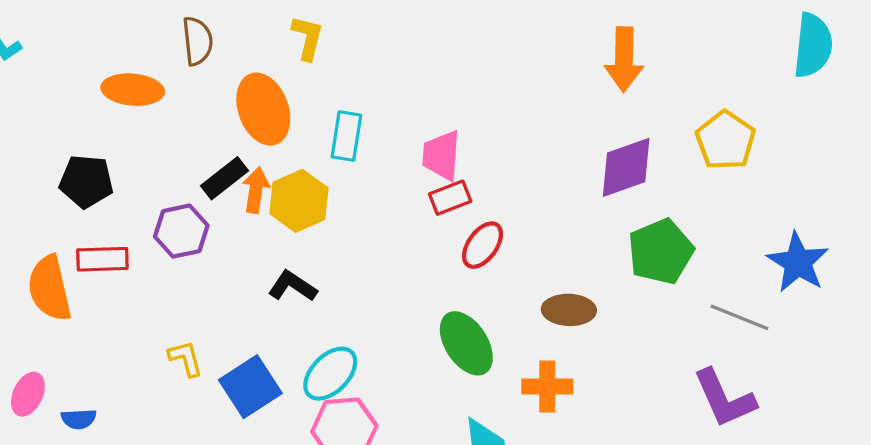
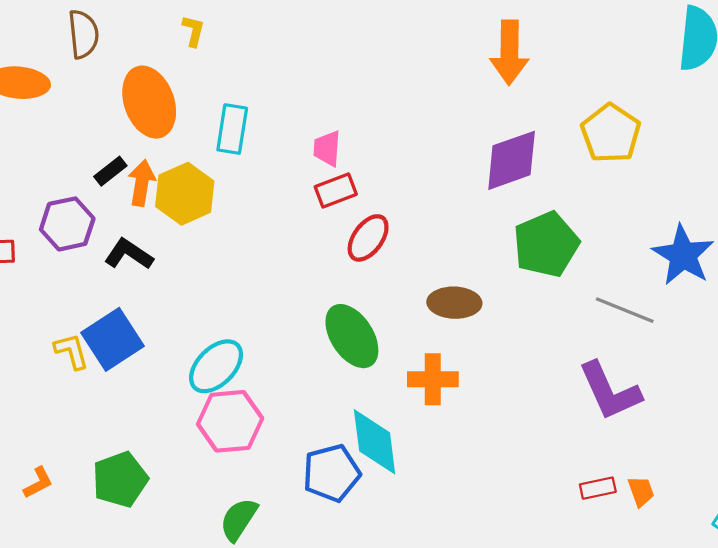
yellow L-shape: (308, 38) -> (193, 31), size x0.7
pink trapezoid: (441, 155) -> (327, 148), size x0.7
black rectangle: (224, 178) -> (110, 171), size x0.7
black L-shape: (292, 286) -> (129, 254), moved
blue square: (250, 387) -> (112, 339), moved

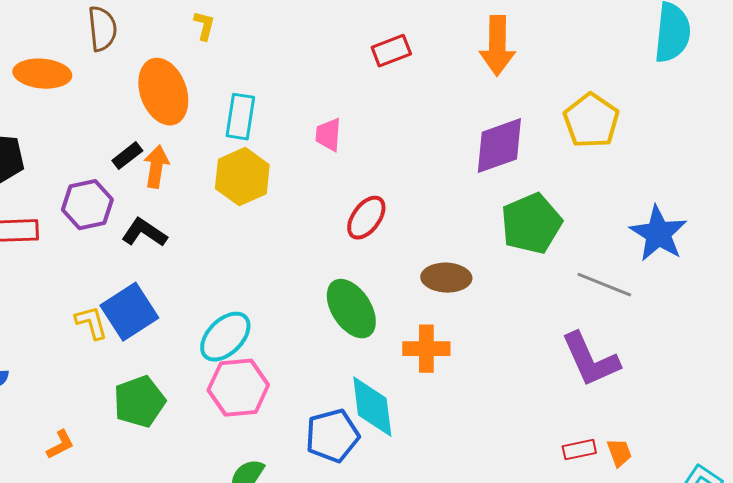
red rectangle: (336, 190) -> (391, 51), moved
yellow hexagon: (185, 194) -> (242, 177), moved
green pentagon: (120, 480) -> (139, 402), moved

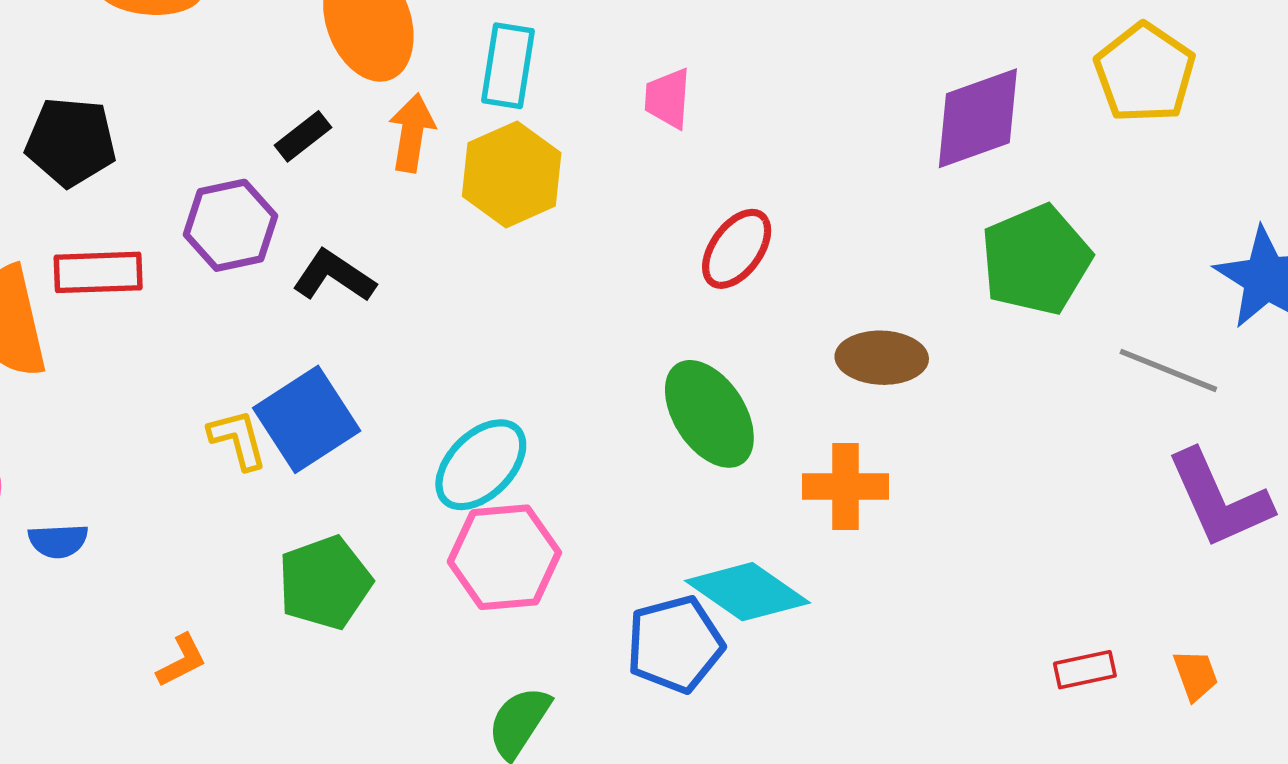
orange arrow: (156, 167) -> (412, 133), moved
purple L-shape: (590, 360) -> (1219, 499), moved
cyan diamond: (372, 407) -> (747, 592), turned -48
red rectangle: (579, 450) -> (1085, 670), moved

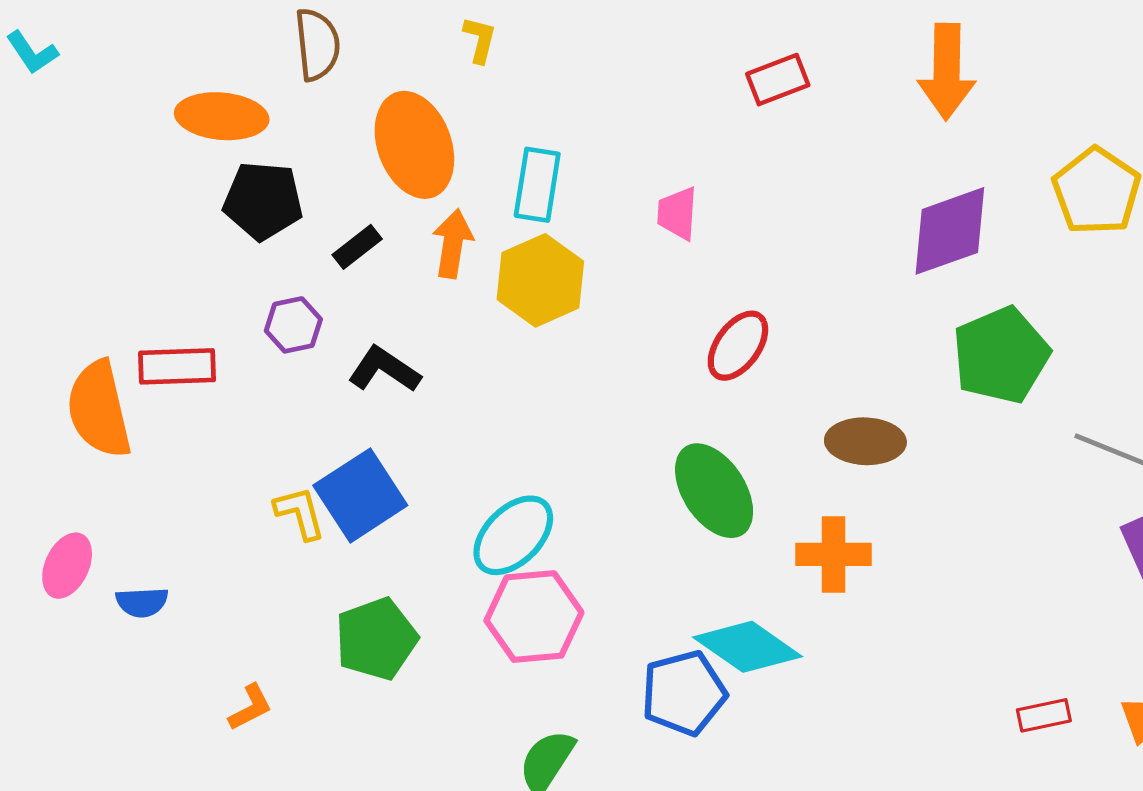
black pentagon: (71, 142) -> (263, 201), moved
purple hexagon: (230, 225) -> (293, 325), size x0.7

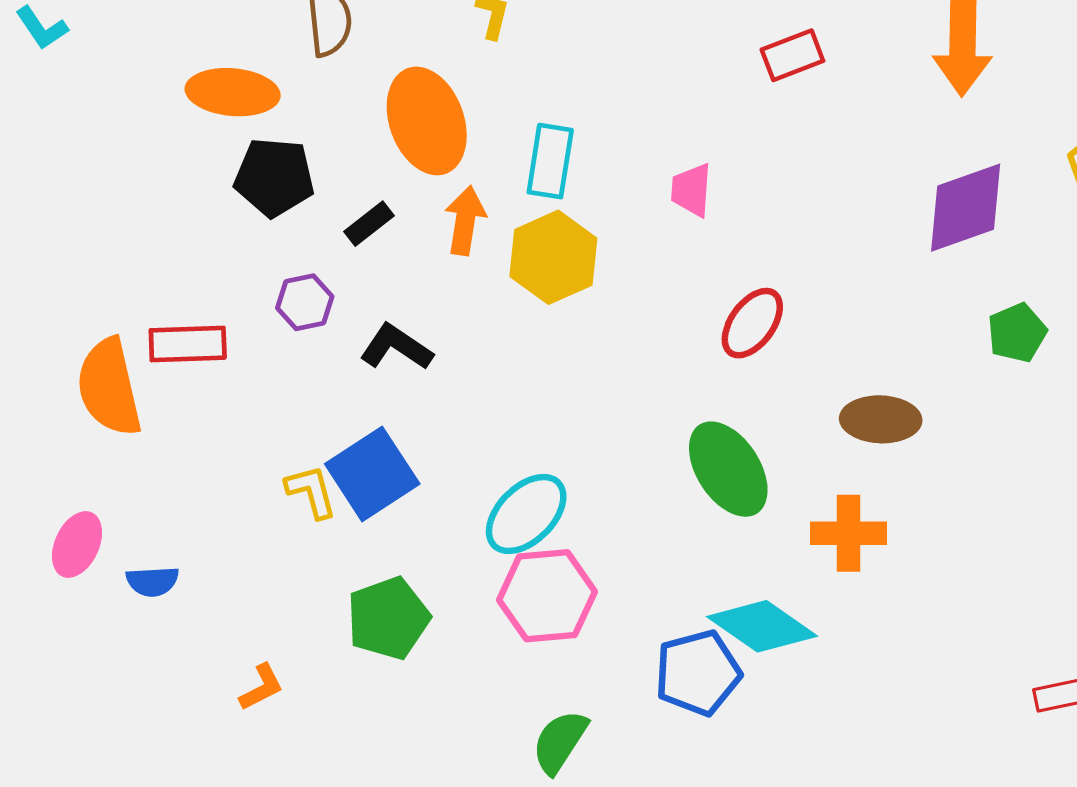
green pentagon: (1001, 355) -> (1017, 333), size x0.6

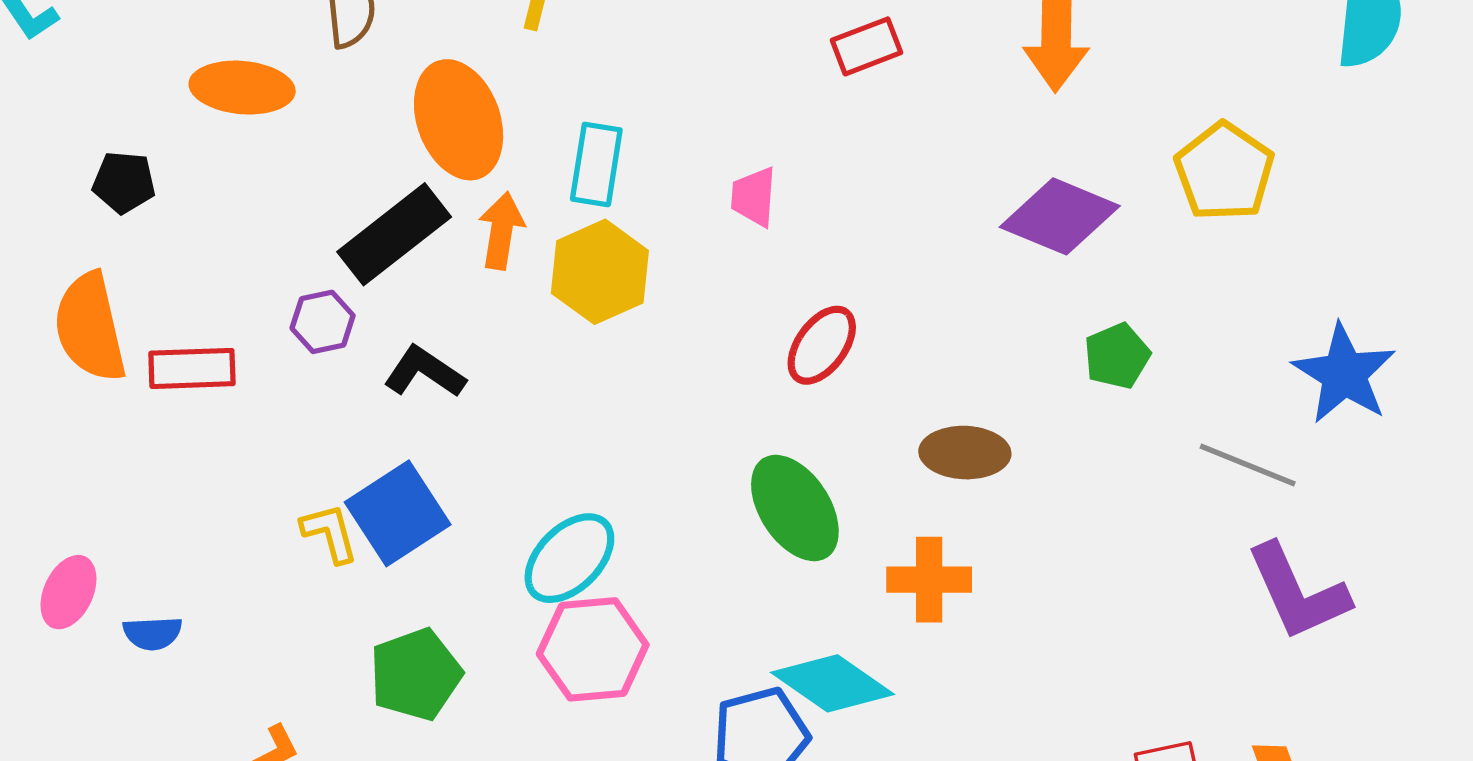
black pentagon: (274, 177) -> (124, 182), moved, size x0.7
purple diamond: (966, 208) -> (1060, 216), turned 42
black rectangle: (369, 224) -> (394, 234), size x2.0
orange semicircle: (109, 387) -> (90, 327), moved

